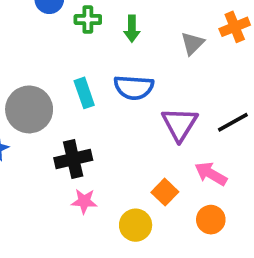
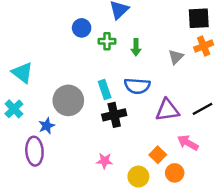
purple triangle: (180, 124) -> (167, 110), turned 50
black cross: (73, 159) -> (114, 115), moved
orange circle: (211, 220) -> (175, 173), moved

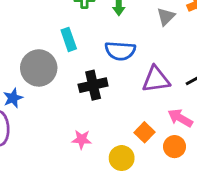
cyan rectangle: (105, 90) -> (69, 39), moved
orange circle: (175, 173) -> (175, 147), moved

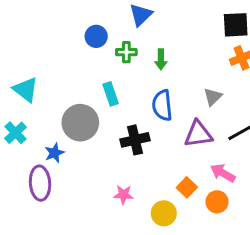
gray triangle: (166, 17) -> (213, 97), moved
blue semicircle: (120, 51) -> (162, 105), turned 80

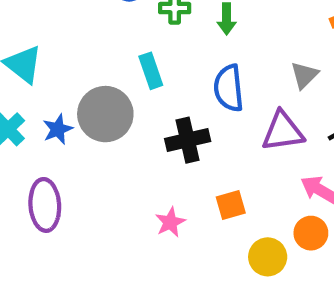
blue star: (54, 153) -> (58, 129), moved
orange square: (187, 187) -> (231, 205), moved, turned 30
pink star: (123, 195) -> (170, 222), turned -30
yellow circle: (164, 213) -> (268, 257), moved

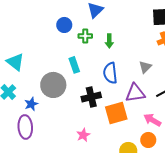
blue star: (58, 129) -> (31, 104), moved
orange square: (231, 205) -> (116, 113), moved, size x1.6

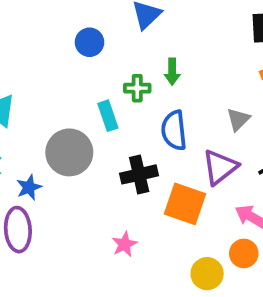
green cross: (85, 36) -> (137, 88), moved
purple triangle: (135, 93) -> (220, 167), turned -30
orange square: (116, 113) -> (185, 204), turned 35

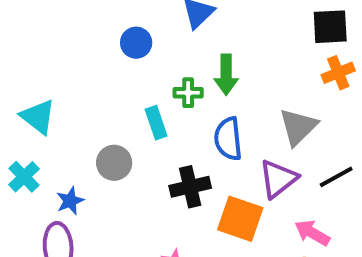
green arrow: (172, 72) -> (226, 75), size x1.4
gray triangle: (238, 119) -> (298, 127), size x1.5
gray circle: (69, 152) -> (114, 163), size x0.7

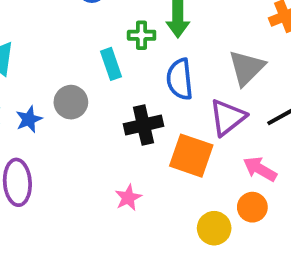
blue star: (70, 201) -> (29, 119), moved

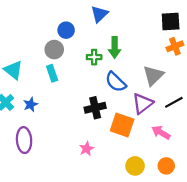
cyan rectangle: (111, 64) -> (52, 73), moved
blue semicircle: (180, 79) -> (116, 82), turned -40
gray circle: (71, 102) -> (54, 50), moved
orange circle: (252, 207) -> (166, 166), moved

